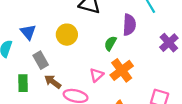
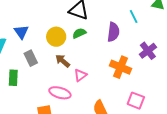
green semicircle: (110, 43) -> (79, 33), moved, turned 32
orange cross: (122, 70) -> (121, 67), moved, turned -35
brown arrow: (53, 82) -> (63, 61), moved

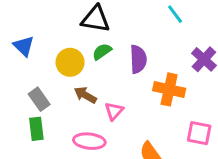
blue triangle: (21, 32) -> (24, 46), moved
purple semicircle: (113, 32) -> (138, 59), moved
green rectangle: (13, 78) -> (36, 129), moved

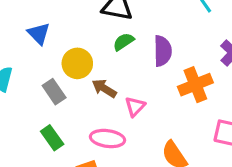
yellow circle: (70, 62) -> (77, 63), moved
orange cross: (169, 89) -> (195, 85), turned -36
green rectangle: (36, 129) -> (52, 138), moved, turned -30

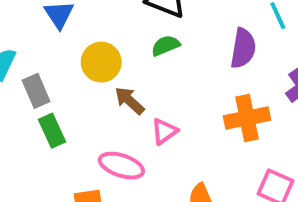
purple semicircle: (163, 51) -> (243, 48), moved
gray rectangle: (54, 92) -> (36, 91), moved
green rectangle: (52, 138) -> (52, 131), moved

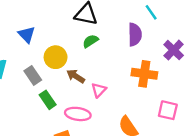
gray rectangle: (36, 91) -> (33, 75), moved
orange cross: (247, 118) -> (144, 74), turned 30
green rectangle: (52, 131) -> (48, 100), moved

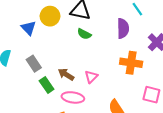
green semicircle: (90, 41) -> (84, 34), turned -120
yellow circle: (56, 57) -> (50, 16), moved
brown arrow: (76, 76) -> (66, 74), moved

